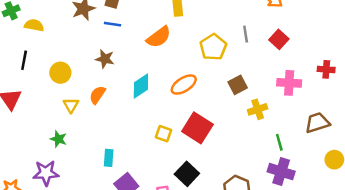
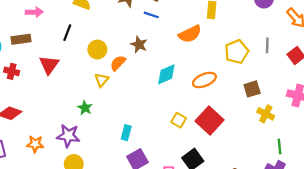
orange semicircle: (97, 95) -> (118, 63), moved
yellow cross: (258, 109) -> (266, 114), turned 35

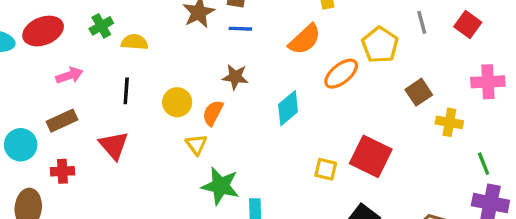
orange ellipse: (204, 80) -> (341, 74), moved
green star: (85, 108) -> (220, 186), moved, size x1.6

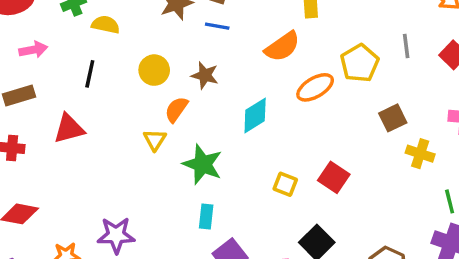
yellow circle: (177, 102) -> (154, 70), moved
red triangle: (114, 145) -> (69, 129), turned 48
red square: (371, 156) -> (334, 177), size x0.7
green star: (220, 186) -> (203, 164), moved

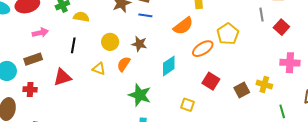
gray line: (406, 46) -> (262, 15), moved
brown square: (393, 118) -> (242, 90), moved
yellow triangle: (155, 140) -> (99, 69), moved, turned -40
red square: (334, 177) -> (211, 81), moved

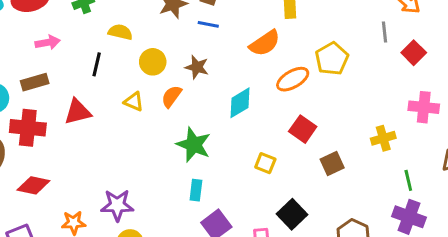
yellow semicircle: (81, 17) -> (120, 32), moved
yellow cross: (264, 85) -> (383, 138), turned -35
red cross: (30, 89) -> (28, 128), size x1.6
brown square: (242, 90) -> (332, 163), moved

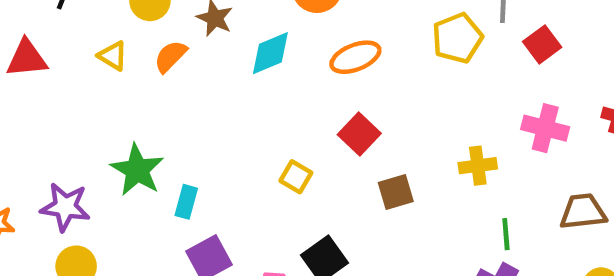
yellow pentagon: (332, 59) -> (457, 38), moved
cyan diamond: (240, 103) -> (270, 53), moved
green star: (194, 145) -> (137, 170), moved

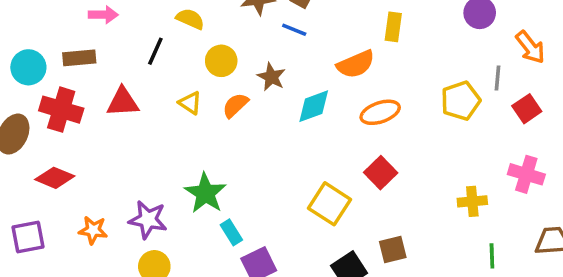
yellow square: (296, 177) -> (329, 204), size x1.6
brown square: (396, 192) -> (393, 250), moved
cyan rectangle: (186, 202) -> (231, 232), moved, turned -50

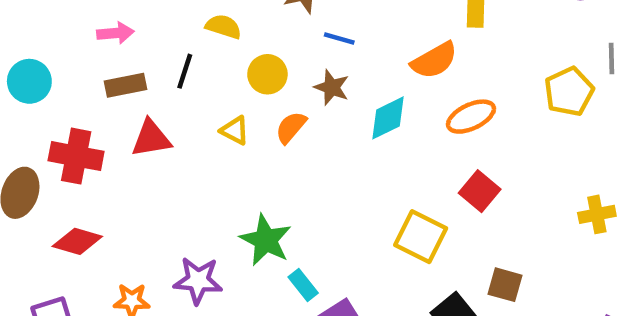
blue line: (294, 30) -> (339, 39), moved
brown rectangle: (79, 58) -> (126, 85), moved
cyan circle: (28, 67) -> (29, 81), moved
brown square: (393, 250) -> (505, 285), turned 36

